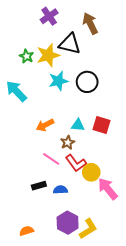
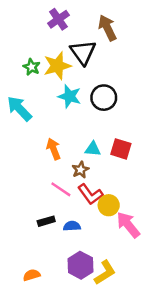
black triangle: (70, 44) -> (83, 52), turned 40
cyan star: (58, 81) -> (69, 96), turned 30
orange arrow: (45, 125) -> (54, 149), turned 96

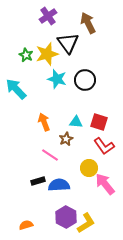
red L-shape: (90, 194) -> (104, 146), moved
blue semicircle: (72, 226) -> (59, 185), size x1.5

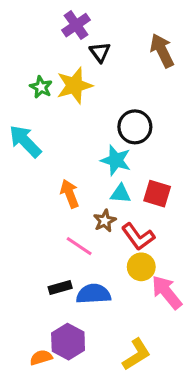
brown arrow: (88, 23) -> (162, 51), moved
black triangle: (68, 43) -> (100, 52), moved, size x0.6
cyan star: (57, 79) -> (116, 160), moved
red L-shape: (104, 146) -> (138, 237), moved
purple hexagon: (66, 217) -> (68, 342), moved

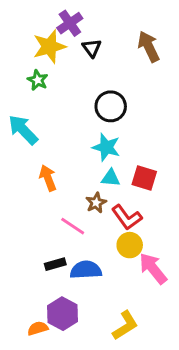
yellow star: (74, 86) -> (49, 47), moved
black circle: (135, 127) -> (111, 106), moved
orange arrow: (70, 194) -> (48, 178), moved

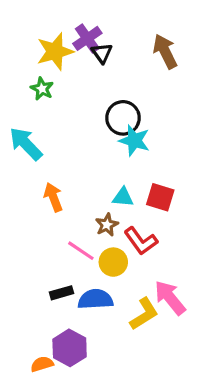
purple cross: (70, 23) -> (87, 38), moved
cyan star: (106, 147) -> (134, 141), moved
yellow circle: (130, 245) -> (113, 262), moved
yellow L-shape: (125, 325) -> (144, 314), moved

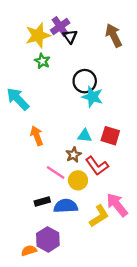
green star: (42, 89) -> (42, 61), moved

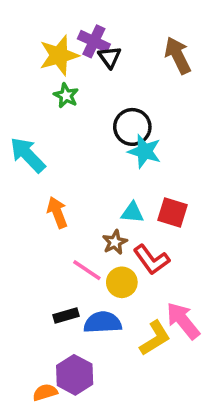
purple cross: (60, 26) -> (94, 41), turned -30

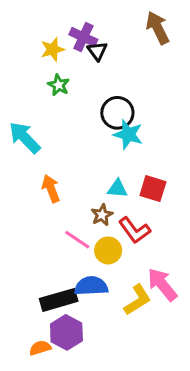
yellow star: (59, 55) -> (52, 49), size x0.7
brown arrow: (178, 55) -> (158, 28), moved
black rectangle: (66, 315) -> (59, 300), moved, size x1.6

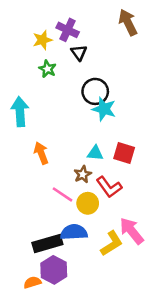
black triangle: (97, 51) -> (79, 53), moved
cyan arrow: (25, 138) -> (20, 112), turned 40

